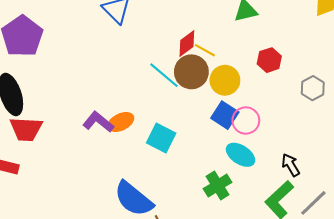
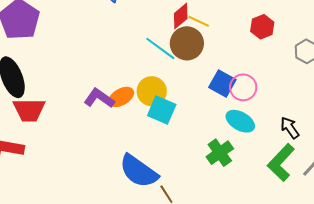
yellow circle: (225, 80) -> (152, 91), moved

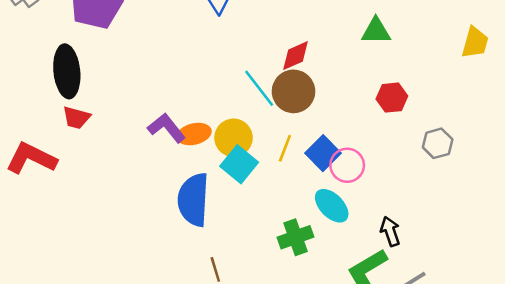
yellow line: (199, 21) -> (285, 148), moved, turned 70
red trapezoid: (29, 110) -> (76, 118), size x0.7
blue semicircle: (139, 171) -> (193, 200), moved, turned 42

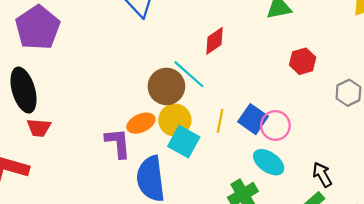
brown circle: (294, 91) -> (166, 86), moved
purple L-shape: (166, 128) -> (118, 143), moved, turned 44

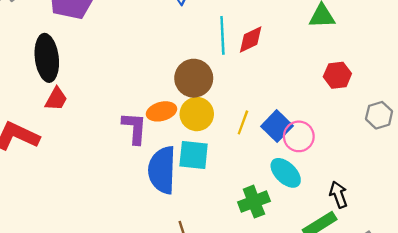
cyan line: (189, 74) -> (222, 35), moved, turned 36
red trapezoid: (39, 128) -> (56, 99), turned -75
cyan square: (184, 142) -> (194, 155), moved, turned -32

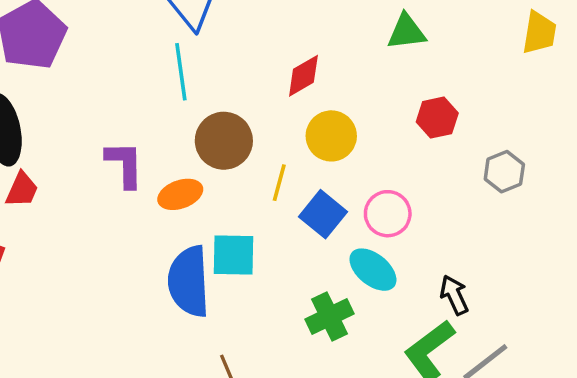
cyan line: (222, 35) -> (181, 72), moved
yellow circle: (197, 114) -> (331, 136), moved
yellow line: (243, 122) -> (279, 183), moved
blue square: (277, 126) -> (323, 214), moved
purple L-shape: (134, 128) -> (125, 164), moved

